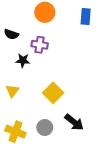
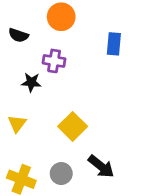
blue rectangle: (86, 17) -> (114, 44), moved
black semicircle: (11, 34) -> (18, 35), moved

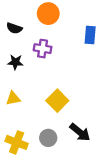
black star: (31, 82) -> (15, 62), moved
yellow triangle: (17, 124) -> (13, 98), turned 42

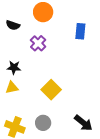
purple cross: (43, 49) -> (38, 43), turned 35
black star: (15, 62) -> (14, 67), moved
black arrow: (80, 132) -> (83, 123), moved

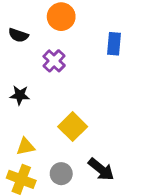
yellow triangle: (12, 88) -> (25, 147), moved
black arrow: (83, 123) -> (101, 169), moved

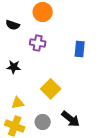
blue rectangle: (114, 44) -> (80, 49), moved
purple cross: (54, 61) -> (38, 43), turned -35

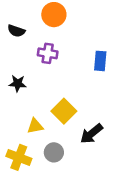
yellow triangle: (18, 103) -> (35, 126), moved
black arrow: (71, 119) -> (91, 134), moved, turned 102

